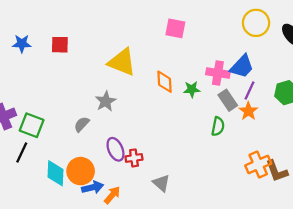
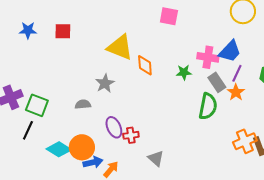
orange diamond: (165, 82) -> (145, 65), moved
gray semicircle: (82, 124) -> (83, 104), turned 42
green semicircle: (218, 126) -> (208, 106), size x1.5
cyan diamond: (56, 173) -> (59, 149), turned -60

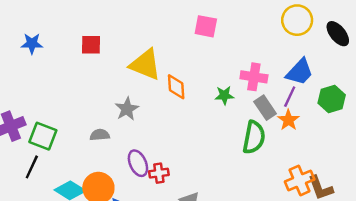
red square: (63, 31) -> (91, 45), moved
blue trapezoid: (230, 51) -> (300, 72), moved

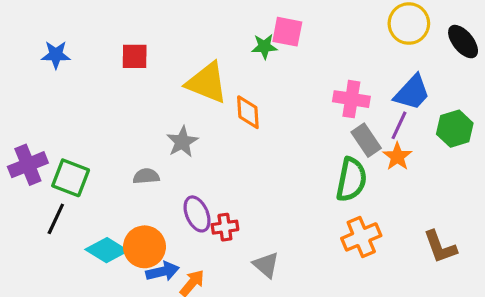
green star: (224, 95) -> (264, 46), moved
orange cross: (300, 180) -> (361, 237), moved

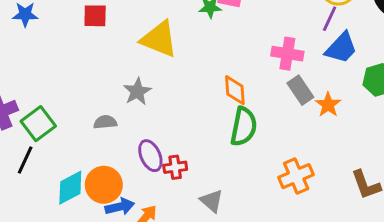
orange diamond: (248, 112) -> (235, 90), moved
purple line: (399, 125) -> (330, 19), moved
green square: (71, 178) -> (38, 124), turned 32
green semicircle: (351, 180) -> (244, 127), moved
cyan diamond: (107, 250) -> (70, 188), turned -60

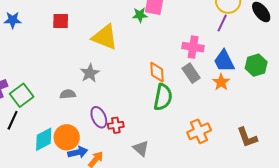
blue trapezoid: (341, 48) -> (224, 61), moved, turned 110
gray rectangle: (300, 90) -> (191, 73), moved

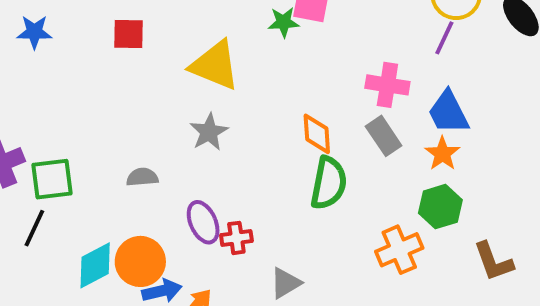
green hexagon: (256, 65) -> (440, 207), moved
gray star: (90, 73) -> (209, 132), moved
green square: (22, 95) -> (52, 179), turned 30
gray triangle: (141, 148) -> (285, 283), turned 48

